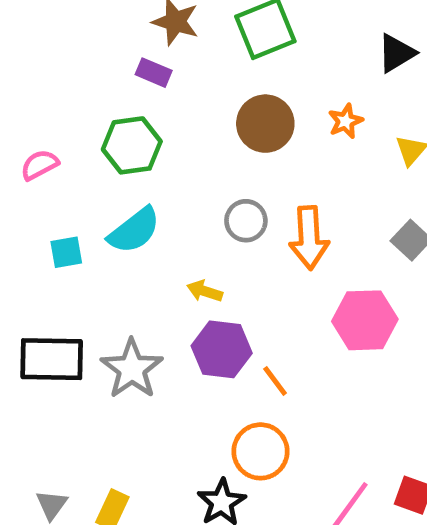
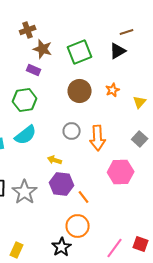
black triangle: (396, 53) -> (118, 51), moved

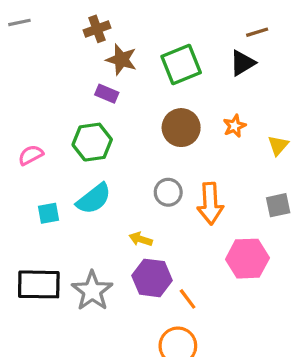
gray square: (140, 139) -> (278, 205), turned 35

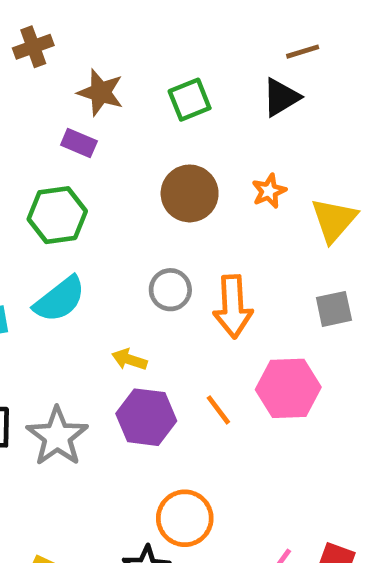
brown cross: (97, 29) -> (33, 47), moved
green square: (181, 64) -> (190, 100), size x0.7
yellow triangle: (278, 145) -> (334, 220), size x1.5
orange line: (188, 299) -> (218, 410), moved

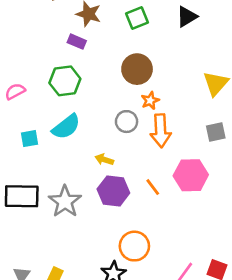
orange star: (269, 191) -> (150, 101), moved

